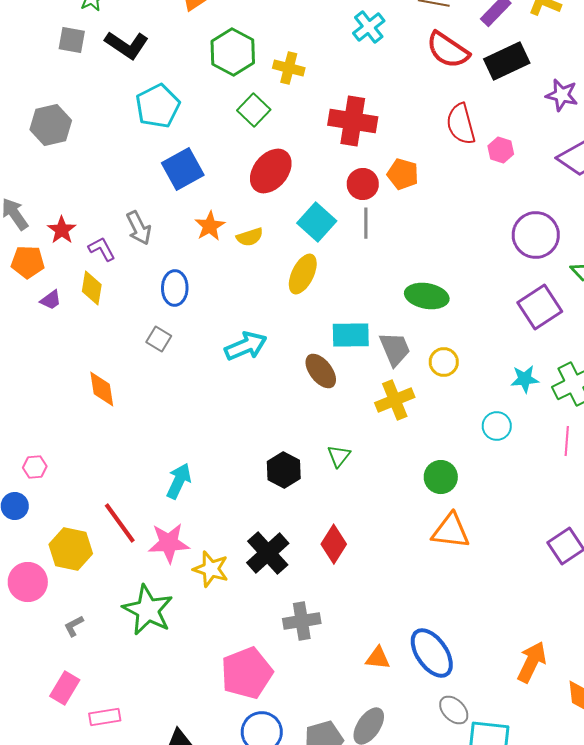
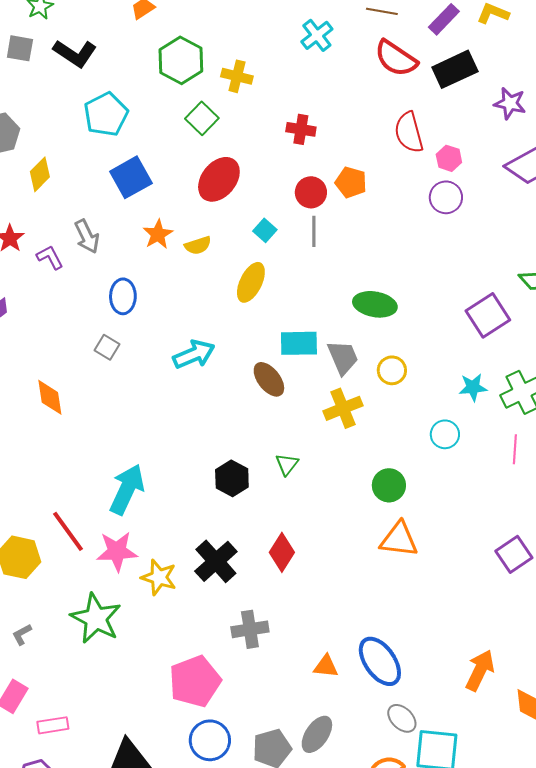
red cross: (353, 121) -> (301, 129), size x0.6
cyan square: (317, 222) -> (265, 230), size x0.6
purple circle: (536, 235) -> (446, 197), moved, size x0.7
yellow diamond: (92, 288) -> (40, 174), moved, turned 36
cyan arrow: (179, 481) -> (127, 489), size x1.4

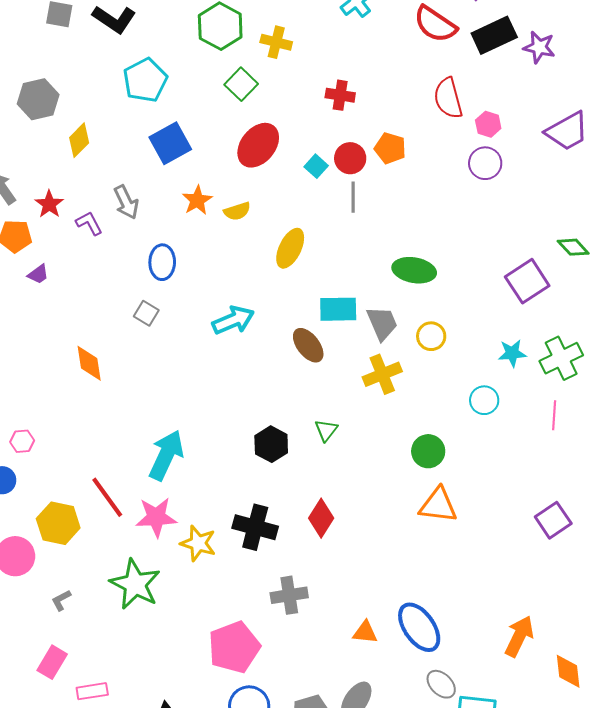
purple star: (510, 103) -> (539, 47), moved
cyan square: (265, 230) -> (316, 166), moved
black cross: (216, 561) -> (255, 527), turned -33

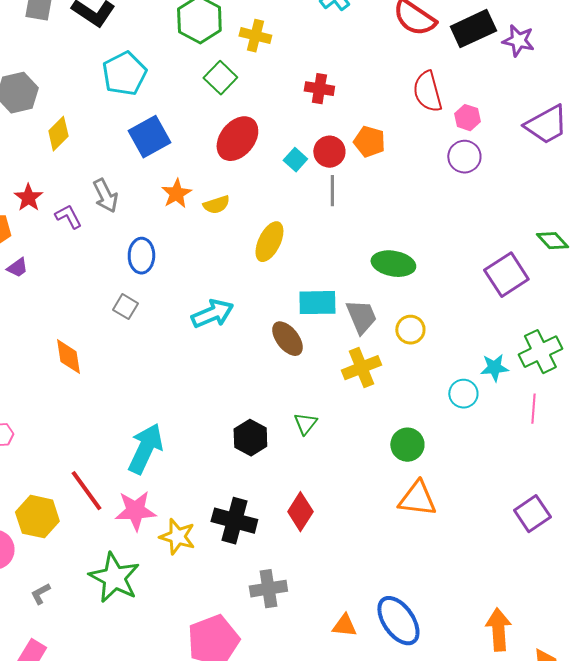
cyan star: (512, 353) -> (494, 368), moved
orange arrow: (519, 636) -> (498, 630), turned -30

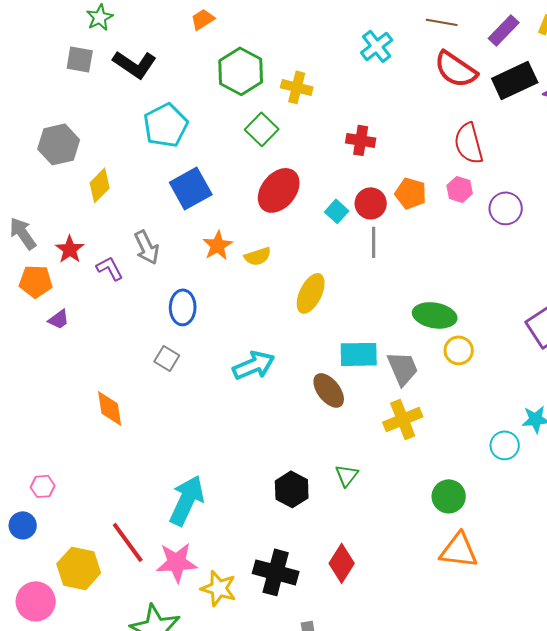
pink hexagon: (467, 118) -> (460, 189), moved
yellow circle: (410, 330) -> (459, 350), moved

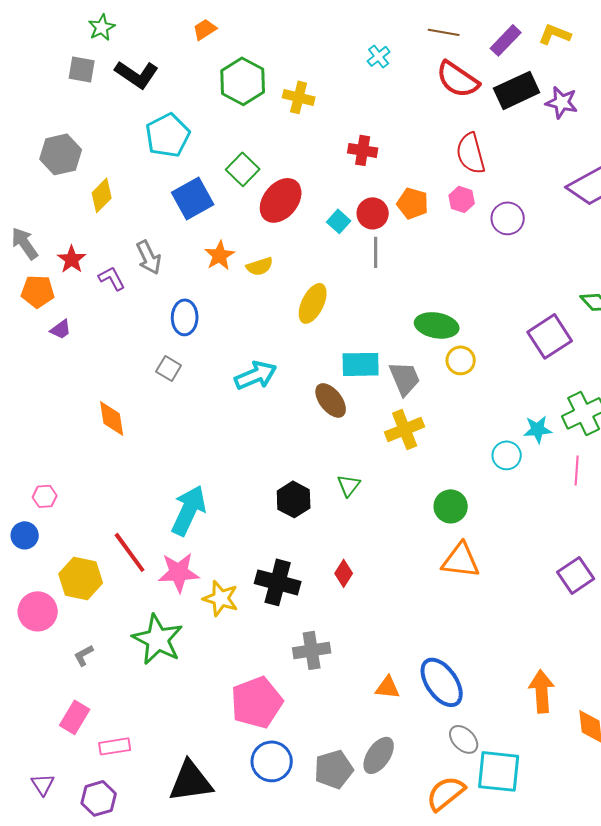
cyan cross: (377, 46) -> (379, 56), size x0.7
green square: (262, 129) -> (243, 169), moved
red diamond: (342, 563) -> (344, 573), size x0.7

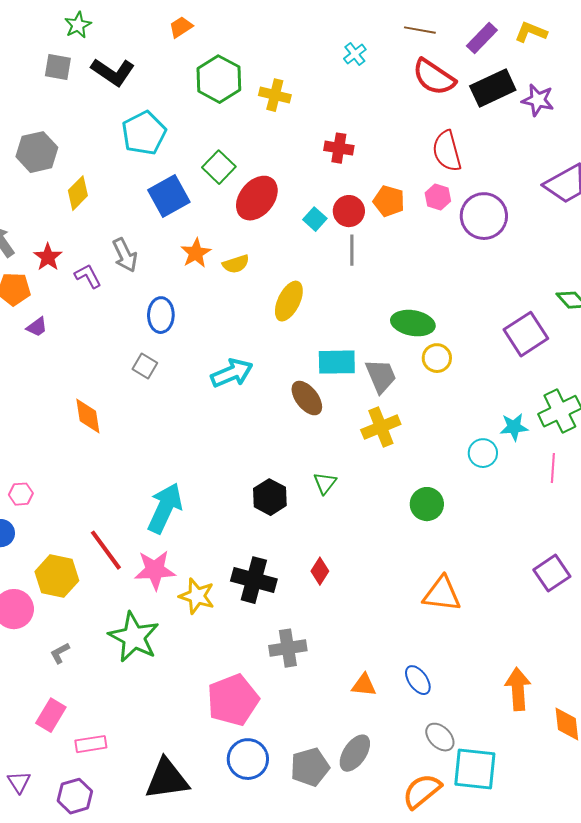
purple circle: (508, 218) -> (484, 216), size x1.4
orange triangle: (461, 560) -> (442, 594), moved
blue ellipse: (442, 682) -> (418, 680), size x0.6

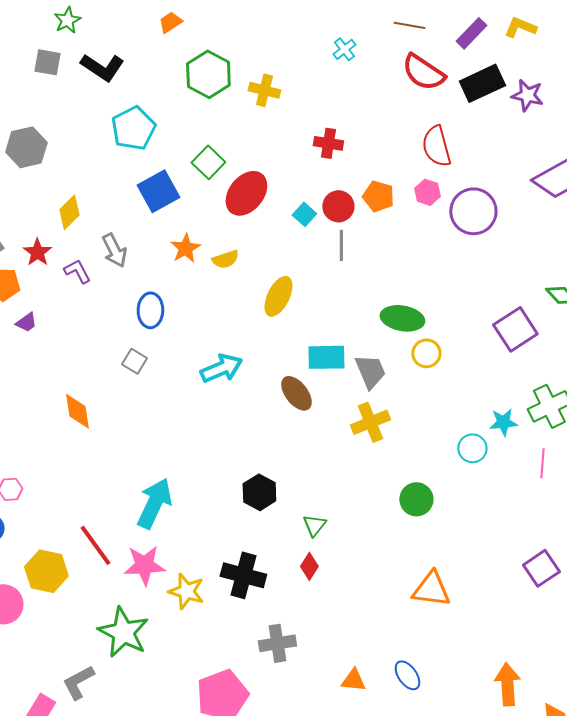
yellow diamond: (78, 193) -> (69, 212), moved
green triangle: (325, 483) -> (314, 525), moved
gray L-shape: (60, 653) -> (78, 682), moved, size x1.6

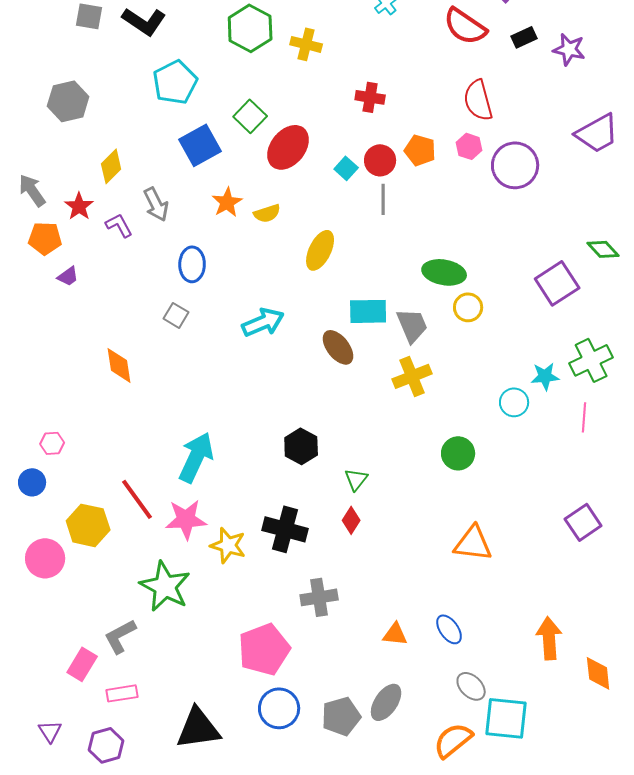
black rectangle: (482, 83) -> (524, 37), size x0.6

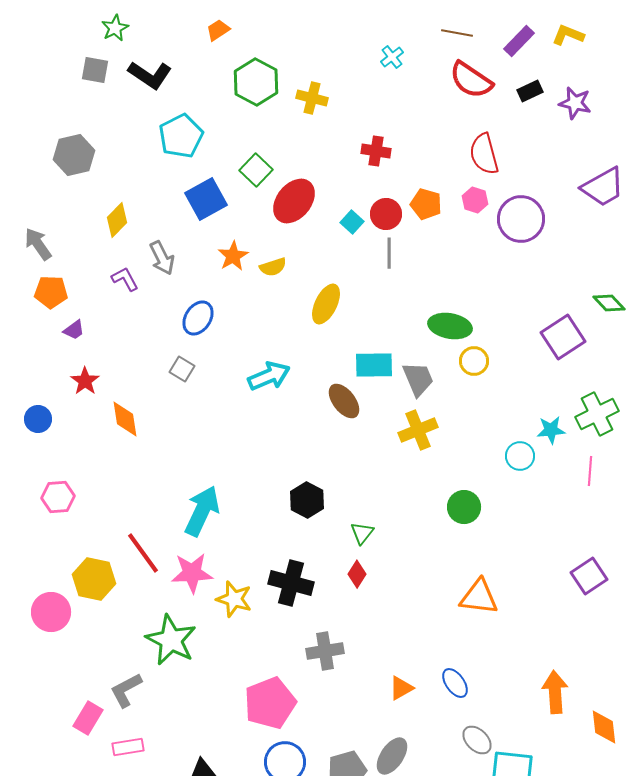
red star: (79, 206) -> (85, 381), moved
blue ellipse: (192, 264) -> (198, 318), turned 32
pink hexagon: (52, 443) -> (58, 497), size x1.4
blue circle: (32, 482) -> (38, 419), moved
orange triangle: (395, 634) -> (401, 688), turned -36

